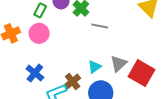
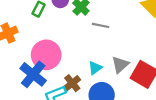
pink circle: (39, 33) -> (46, 55), moved, size x1.4
blue cross: (35, 73) -> (33, 74), size x1.4

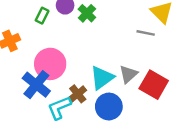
gray line: (101, 25) -> (146, 33), moved
cyan triangle: (95, 68) -> (102, 78), size x1.6

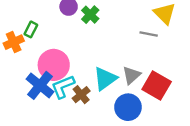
green rectangle: (42, 16) -> (31, 29), moved
blue circle: (109, 107) -> (128, 107), moved
cyan L-shape: (59, 108) -> (63, 87), moved

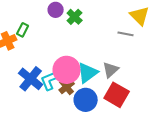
pink circle: (54, 65) -> (67, 70), moved
red square: (157, 85) -> (117, 95), moved
blue circle: (128, 107) -> (86, 100), moved

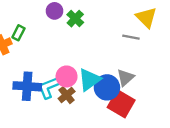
pink circle: (67, 70) -> (67, 76), size x0.7
gray triangle: (111, 70) -> (125, 78), moved
blue cross: (31, 79) -> (27, 86), turned -35
blue circle: (86, 100) -> (107, 87), moved

